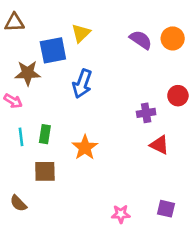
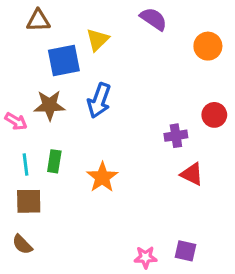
brown triangle: (14, 22) -> (38, 21), moved
purple semicircle: (141, 40) -> (153, 19), moved
brown star: (28, 73) -> (50, 105), moved
brown square: (45, 171) -> (29, 201), moved
purple square: (166, 209) -> (185, 251), moved

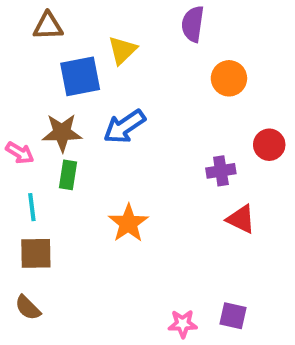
purple semicircle: (153, 19) -> (193, 24), turned -116
orange circle: (208, 46) -> (229, 78), moved
blue arrow: (99, 101) -> (124, 127), turned 36
green rectangle: (54, 161) -> (68, 175), moved

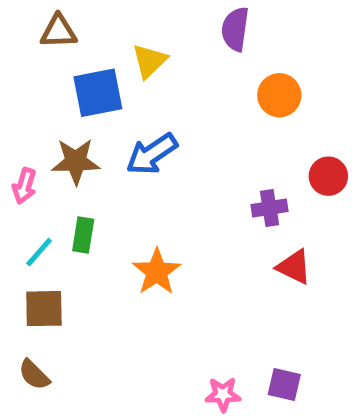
pink arrow: (20, 153) -> (24, 186), turned 76
green rectangle: (68, 175) -> (83, 235), moved
cyan line: (32, 207) -> (39, 252), turned 48

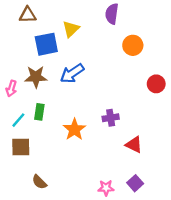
purple cross: (269, 208) -> (111, 118), moved
red triangle: (294, 267) -> (134, 145), moved
brown semicircle: (34, 375) -> (39, 182), moved
purple square: (284, 385) -> (135, 183), turned 35

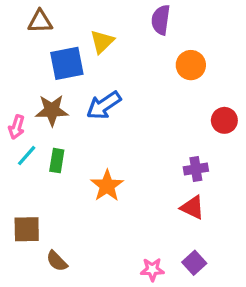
purple cross: (111, 118) -> (196, 169), moved
cyan line: (18, 120) -> (27, 156), moved
brown square: (21, 147) -> (27, 229), moved

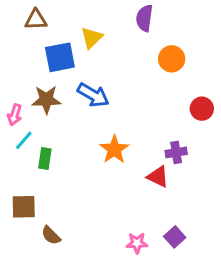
blue arrow: (104, 105) -> (93, 95), turned -116
green rectangle: (57, 161) -> (45, 158), moved
orange star: (107, 186) -> (114, 149), moved
red triangle: (193, 207) -> (158, 177), moved

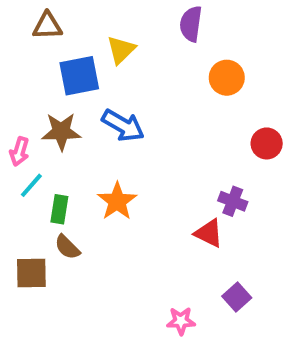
orange star: (114, 149) -> (117, 201), moved
purple cross: (176, 152) -> (233, 201), turned 30
brown semicircle: (51, 235) -> (67, 247), moved
purple square: (175, 237) -> (237, 297), moved

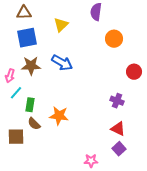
blue square: (79, 76) -> (27, 38), moved
orange star: (117, 201) -> (59, 116), moved, turned -30
red triangle: (209, 233) -> (118, 129), moved

